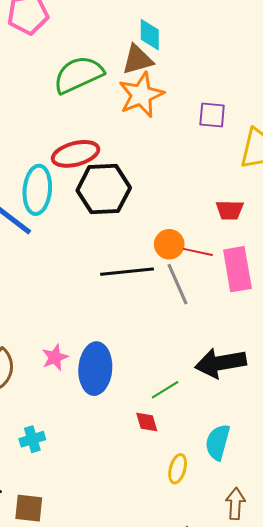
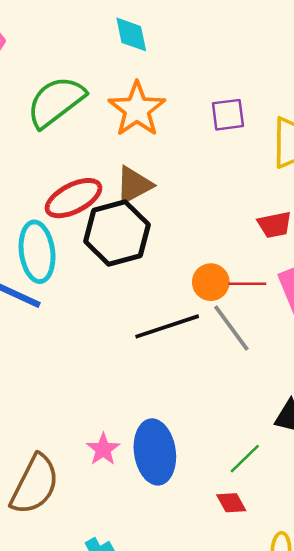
brown triangle: (137, 60) -> (134, 185), moved

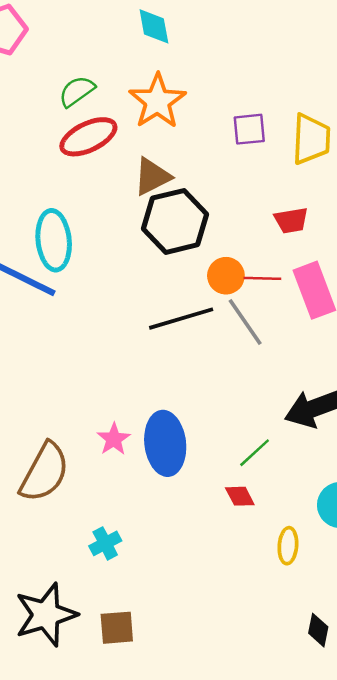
green semicircle: (56, 102) -> (77, 91), size x0.6
purple square: (228, 115) -> (249, 129), moved
red ellipse: (74, 198) -> (88, 137), moved
black hexagon: (117, 233) -> (175, 221), moved

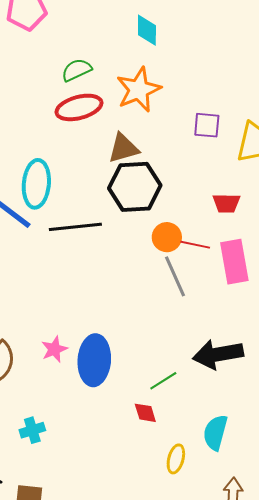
black line: (181, 319) -> (75, 227), moved

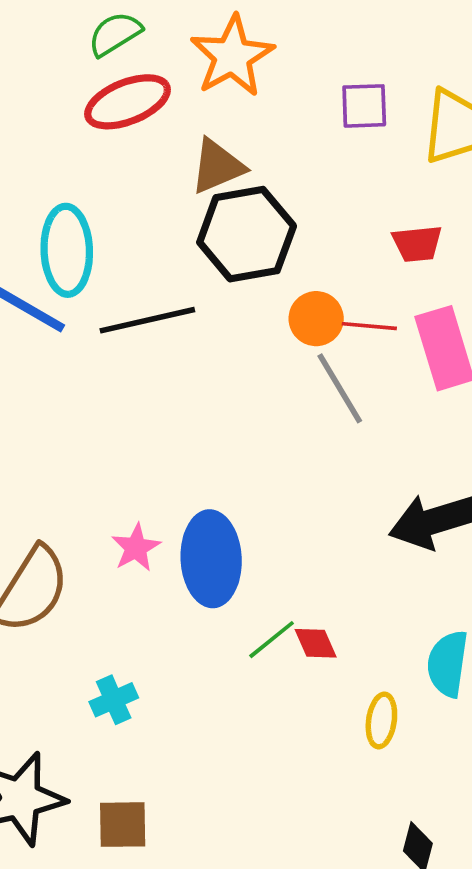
green line: (163, 381) -> (272, 640), moved

